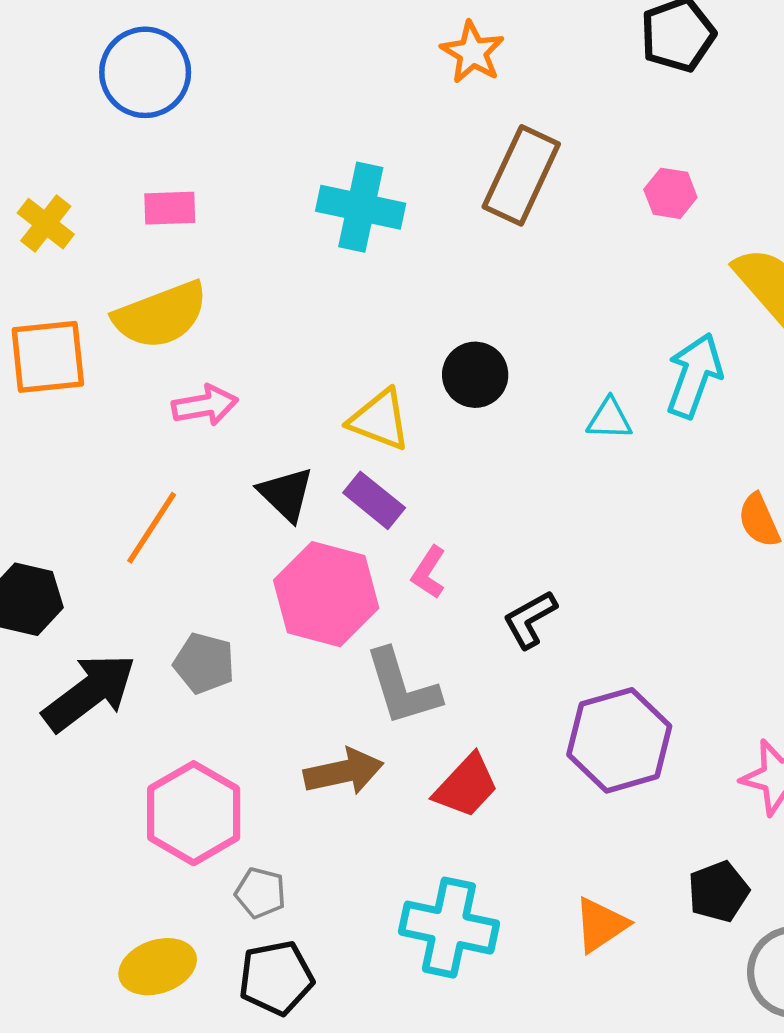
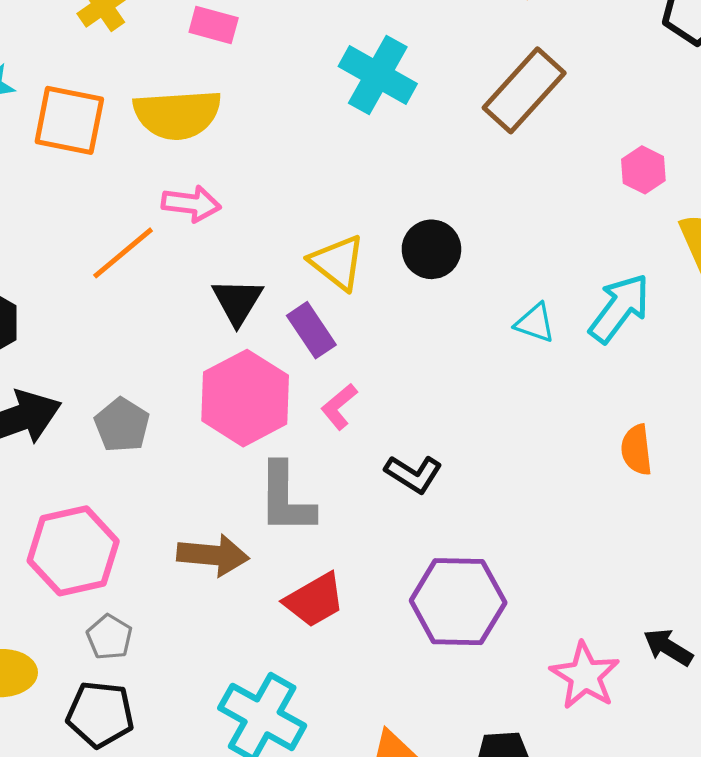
pink hexagon: (670, 193) -> (643, 170), moved
orange line: (152, 528) -> (123, 253), moved
black L-shape: (530, 619) -> (414, 474), turned -136

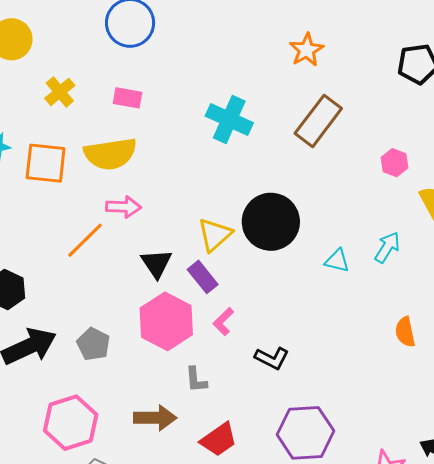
black circle: (431, 249) -> (271, 222), size x1.6
yellow triangle: (337, 262) -> (215, 235), turned 45
cyan arrow: (619, 308) -> (387, 247), size x0.7
gray L-shape: (286, 498) -> (196, 380), size x0.6

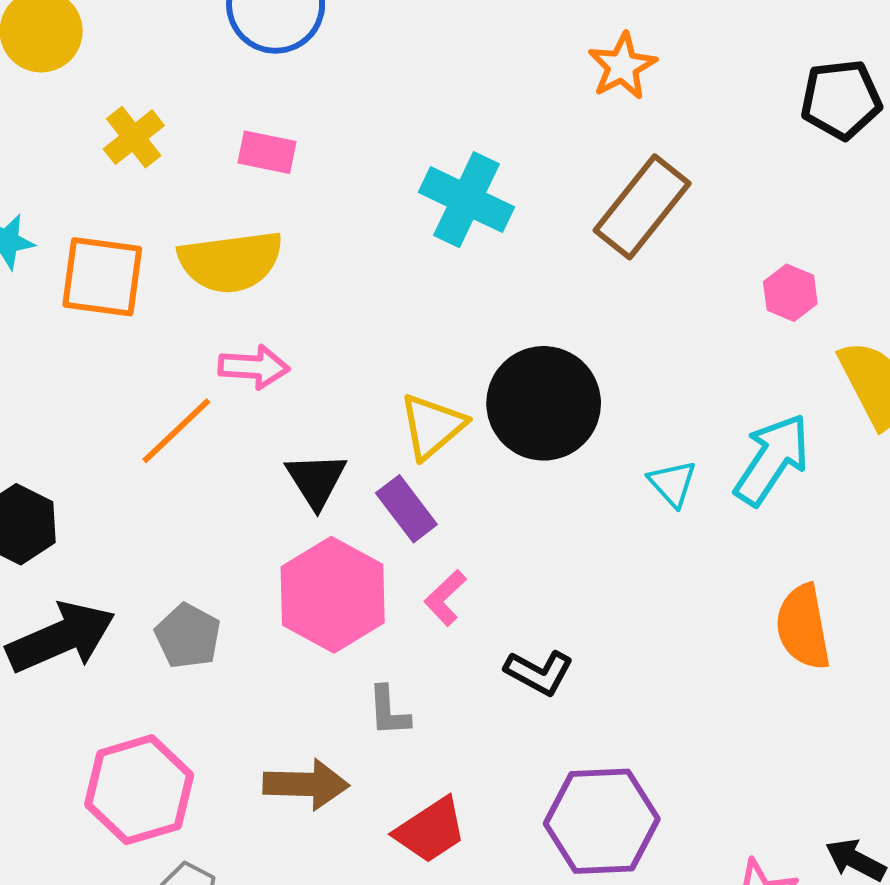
cyan arrow: (387, 247) -> (772, 459), size x1.5
cyan triangle: (337, 261) -> (673, 483), turned 32
orange semicircle: (405, 332) -> (803, 627), size x1.4

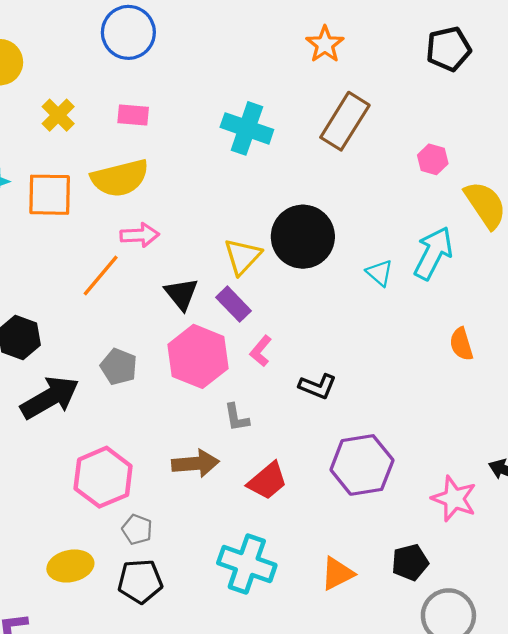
orange semicircle: (803, 627) -> (461, 344), size x0.7
gray pentagon: (188, 636) -> (119, 367), moved

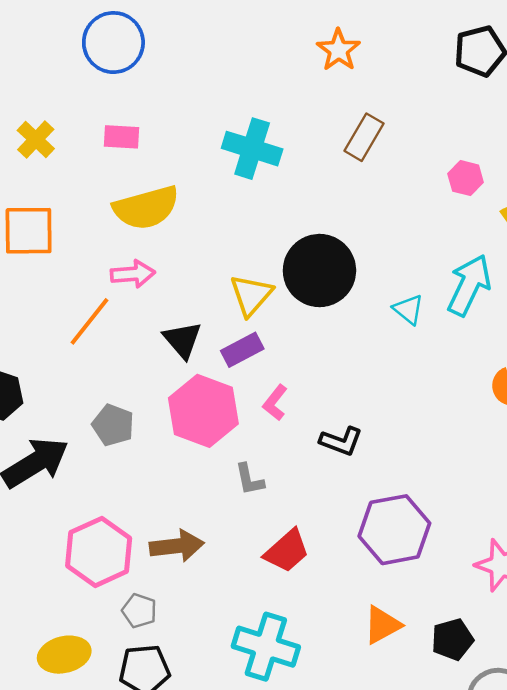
brown rectangle: (345, 121) -> (364, 137), size x0.7
yellow semicircle: (120, 178) -> (146, 208), moved
purple rectangle: (233, 304) -> (242, 350), turned -72
brown arrow: (195, 463) -> (177, 546), moved
orange triangle: (337, 573) -> (382, 625), moved

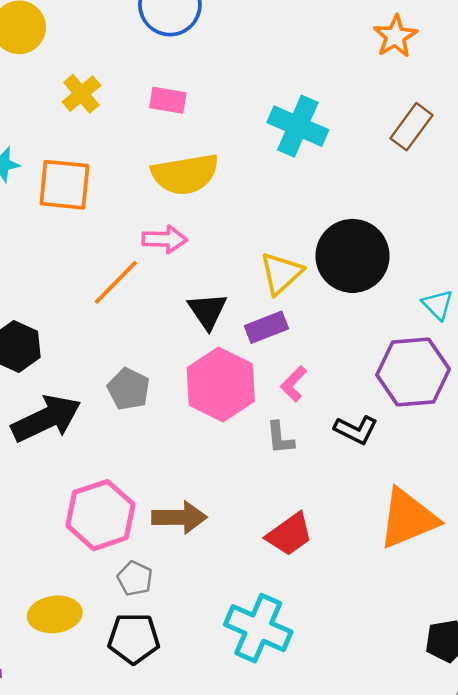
gray L-shape: (249, 479) -> (280, 438), moved
purple hexagon: (394, 530) -> (413, 372), moved
orange triangle: (382, 625) -> (408, 519), moved, size x1.6

